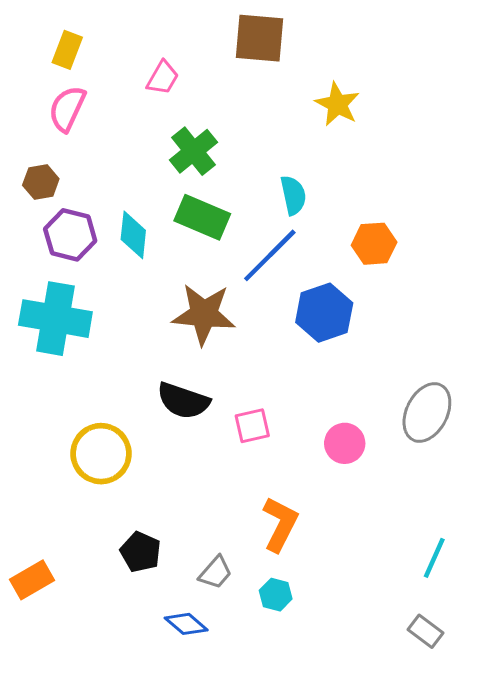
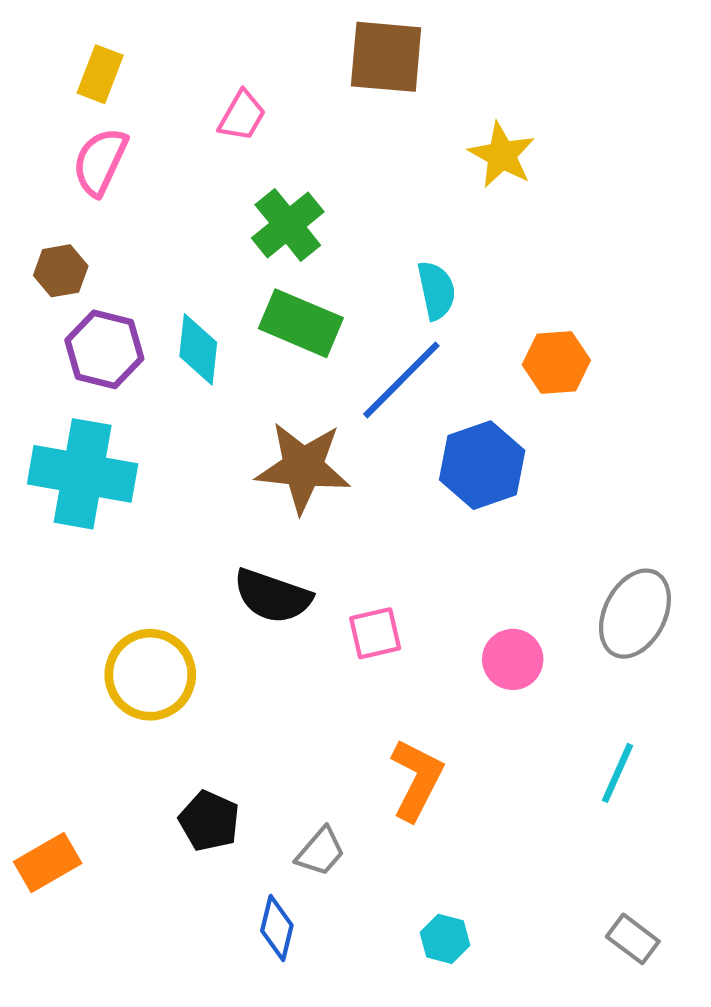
cyan line: (434, 558) -> (618, 773), moved
cyan hexagon: (276, 595) -> (445, 939), moved
blue diamond: (186, 624) -> (277, 928), turned 63

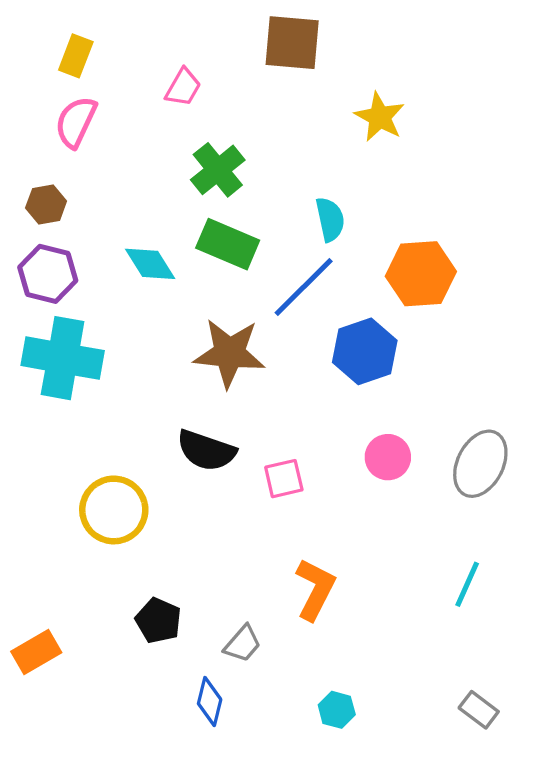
purple hexagon: (104, 349) -> (48, 274), moved
cyan diamond: (198, 349) -> (150, 264), turned -38
orange hexagon: (556, 362) -> (421, 274), size x1.4
pink circle: (513, 659) -> (388, 457), moved

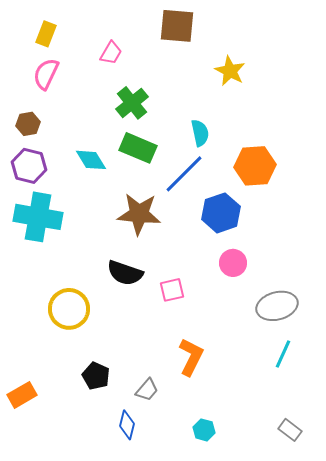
pink circle: (388, 457) -> (233, 263), moved
gray ellipse: (480, 464) -> (277, 306), moved, turned 48

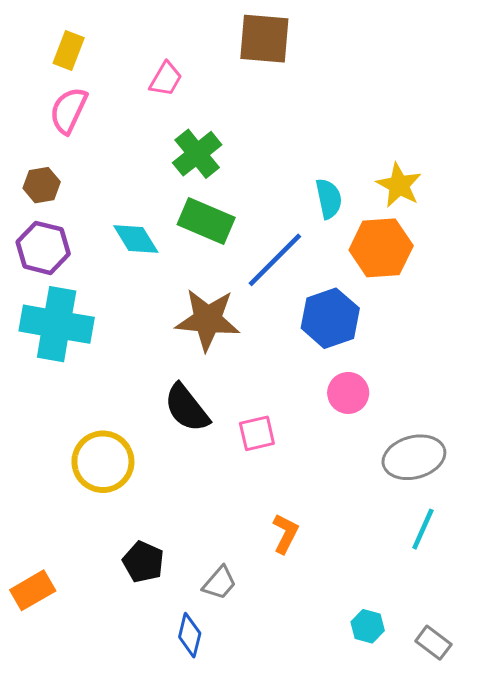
yellow star: (230, 71) -> (399, 185), moved
cyan semicircle: (200, 133) -> (329, 199), moved
black semicircle: (125, 273) -> (187, 408), turned 33
orange L-shape: (191, 357) -> (285, 534), size x0.7
cyan hexagon: (204, 430) -> (368, 626), moved

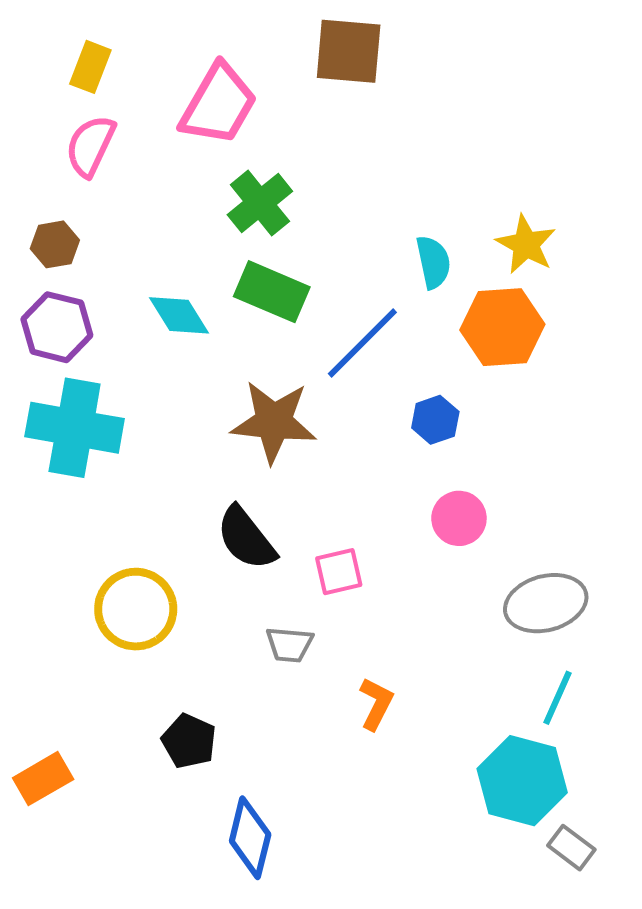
pink trapezoid: (166, 79) -> (218, 104), size x1.8
blue hexagon: (330, 318) -> (435, 420), size x0.6
gray trapezoid: (220, 583) -> (289, 645), moved, turned 54
cyan hexagon: (368, 626) -> (522, 781), moved, size x2.0
blue diamond: (190, 635) -> (250, 838), size x1.4

